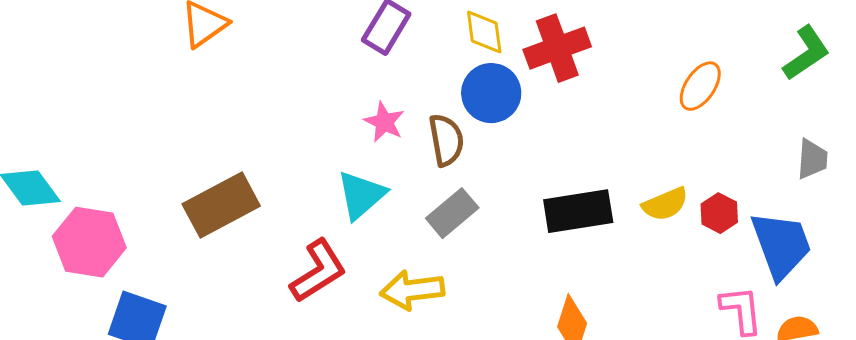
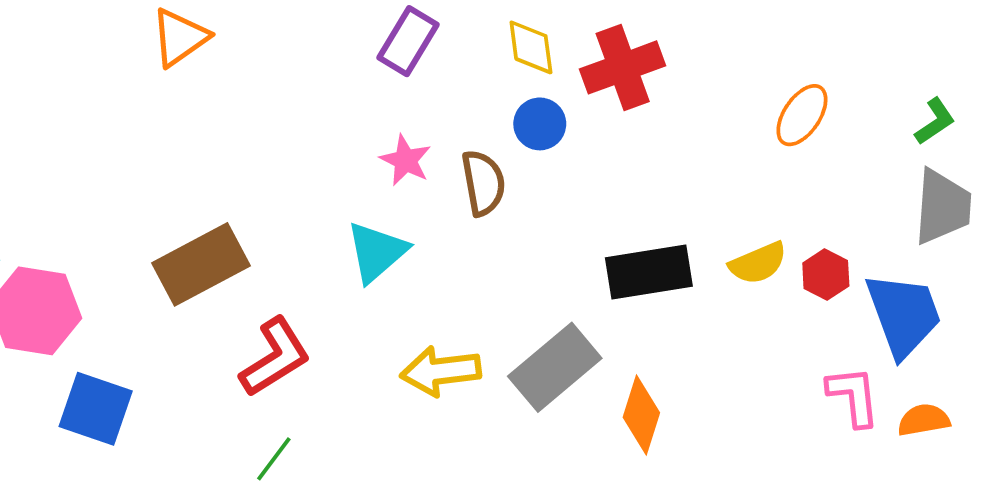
green L-shape: (806, 53) -> (935, 121), moved, size x0.7
blue circle: (491, 93) -> (540, 124), size x0.7
gray trapezoid: (812, 159) -> (942, 207), size x1.5
gray rectangle: (452, 213) -> (555, 367), moved, size x1.4
red L-shape: (318, 271) -> (275, 357), moved

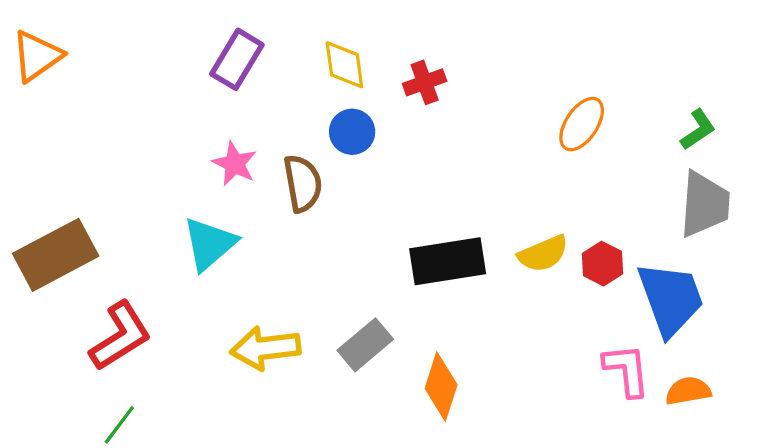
red cross: (623, 67) -> (425, 82), size x0.6
gray rectangle: (555, 367) -> (365, 345), size x0.7

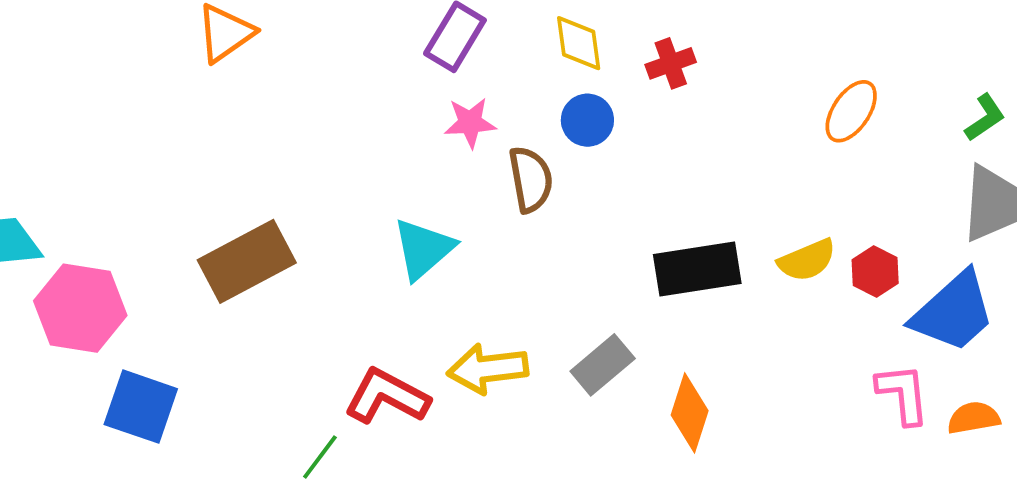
pink star: (235, 164) -> (470, 123), moved, turned -30
blue trapezoid: (671, 299) -> (953, 312), turned 68
red L-shape: (120, 336) -> (387, 396), moved, turned -120

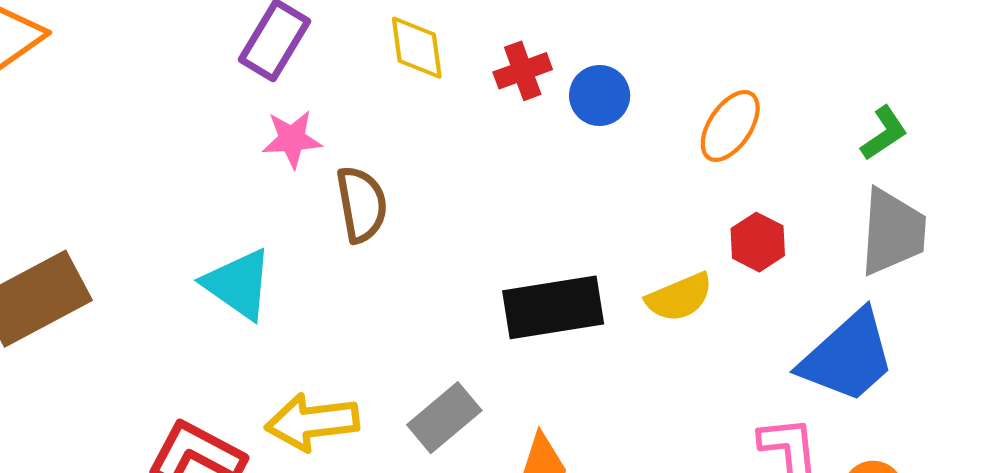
blue circle: (587, 120) -> (600, 96), moved
cyan triangle: (423, 249) -> (238, 284), turned -44
red hexagon: (875, 272) -> (758, 242), moved

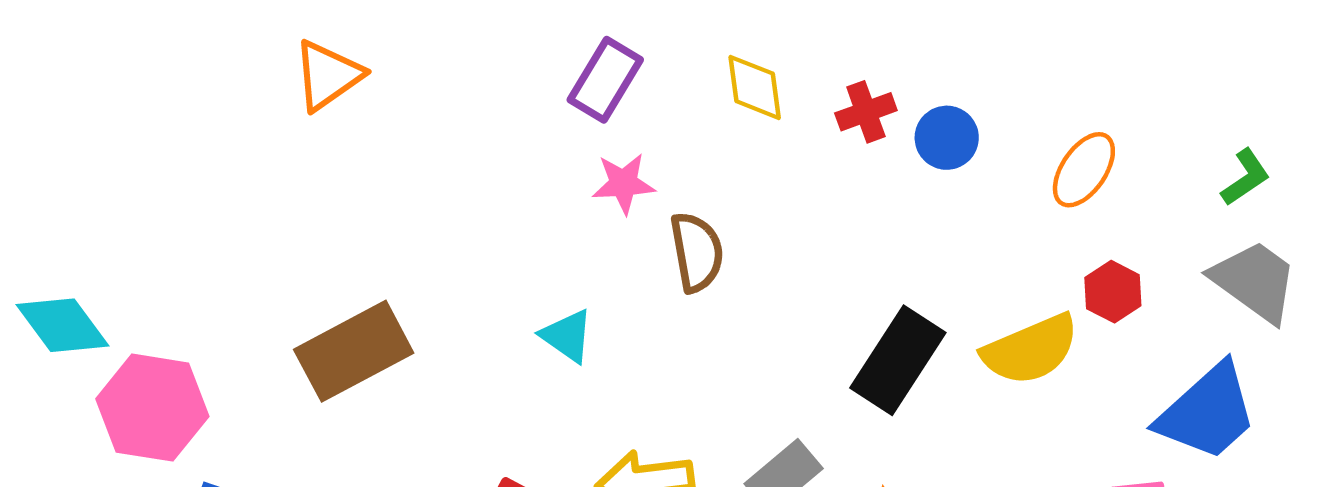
gray trapezoid: (893, 232) -> (1255, 281), turned -58
cyan triangle: (238, 284) -> (567, 336), size x0.7
yellow semicircle: (679, 297) -> (1031, 350), size x1.4
black rectangle: (553, 307) -> (898, 360), turned -48

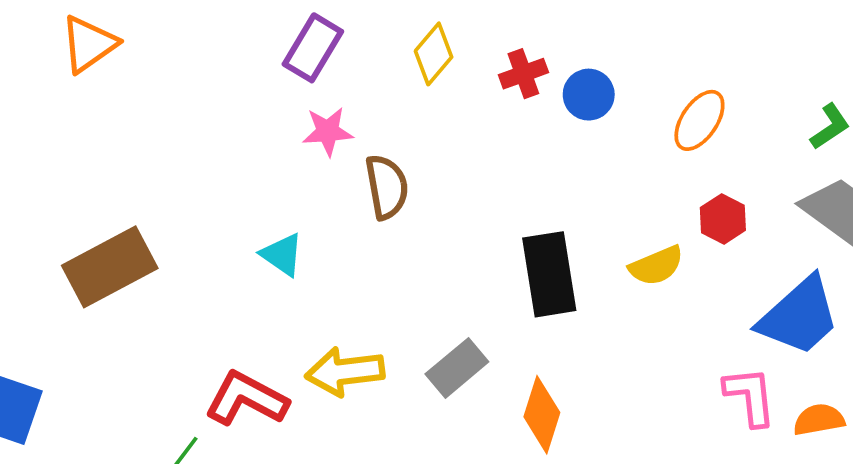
yellow diamond: (755, 87) -> (434, 54), turned 48
yellow semicircle: (1031, 350) -> (656, 266), size x0.7
black rectangle: (898, 360) -> (549, 274), turned -42

